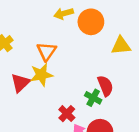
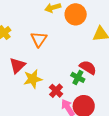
yellow star: (41, 75) -> (33, 79), moved
red semicircle: (105, 86) -> (88, 67), turned -36

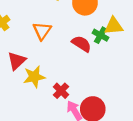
red semicircle: (88, 67) -> (81, 44), moved
green cross: (78, 77) -> (100, 35), moved

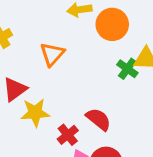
red semicircle: (81, 44) -> (98, 119), moved

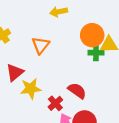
orange circle: (112, 24) -> (92, 35), moved
green cross: (127, 69) -> (96, 53), turned -32

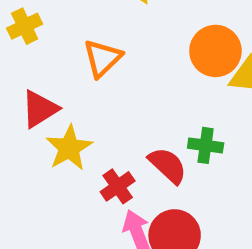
green cross: (96, 53) -> (206, 145), moved
yellow star: (31, 89) -> (69, 148), turned -30

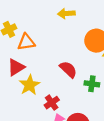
orange triangle: (102, 58) -> (26, 42), moved, turned 36
red semicircle: (168, 165) -> (68, 69), moved

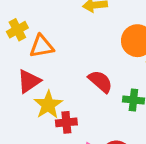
red cross: (52, 103) -> (66, 122), moved, turned 32

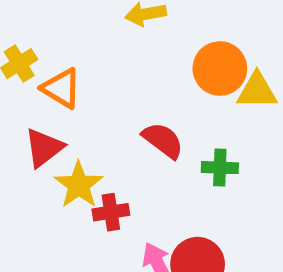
orange triangle: (42, 46) -> (61, 88), turned 45

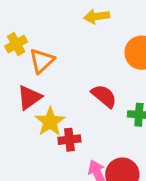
orange triangle: (61, 88) -> (42, 61), turned 44

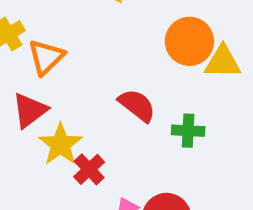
red cross: (69, 140) -> (89, 169), turned -35

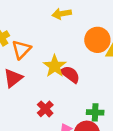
green cross: (188, 131) -> (95, 112), moved
yellow star: (60, 144) -> (55, 66), moved

